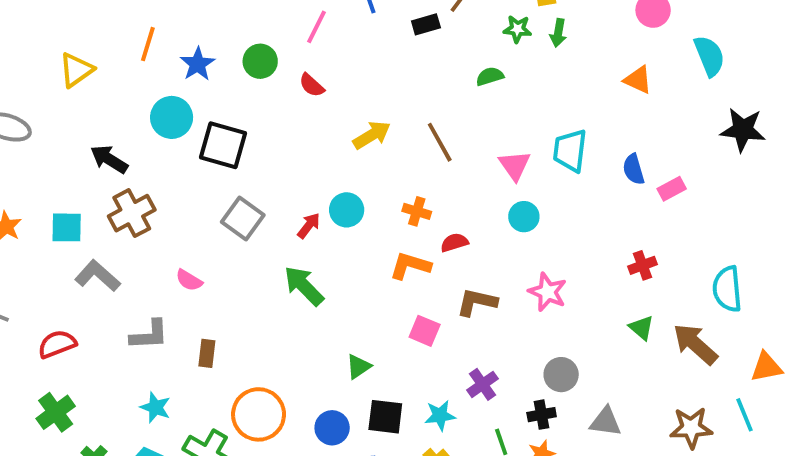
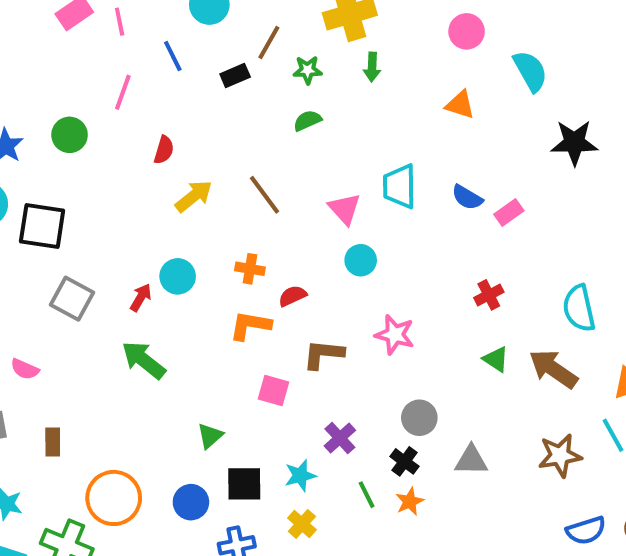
green star: (517, 29) -> (308, 70), moved
red semicircle: (312, 85) -> (164, 150), moved, turned -108
blue semicircle: (634, 169) -> (467, 197), turned -36
black cross: (542, 415) -> (404, 461), turned -36

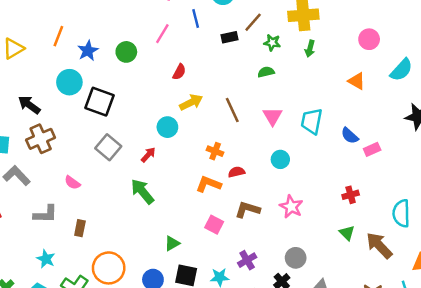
cyan semicircle: (530, 71) -> (401, 70), turned 60
pink triangle: (345, 209) -> (272, 116), moved
cyan circle: (178, 276) -> (167, 127), moved

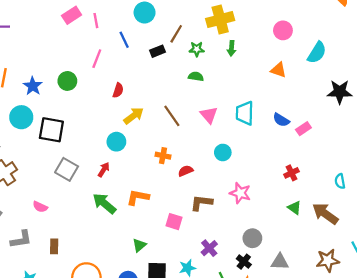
green semicircle: (266, 72) -> (196, 76), turned 32
orange L-shape: (208, 184) -> (138, 197), moved
cyan semicircle: (401, 213) -> (340, 181), size x0.6

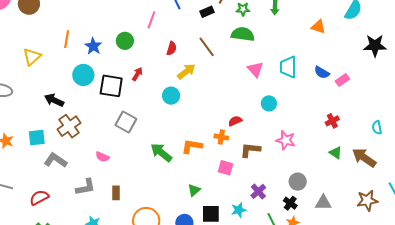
green semicircle: (196, 76) -> (243, 34), size x1.6
brown line: (172, 116) -> (207, 47), moved
orange cross: (163, 156) -> (221, 137), moved
red arrow: (104, 170) -> (137, 74), moved

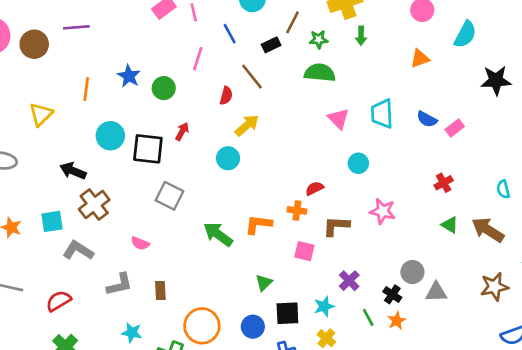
orange triangle: (318, 27) -> (420, 58), turned -35
blue star: (93, 46) -> (129, 76), moved
brown line: (207, 47) -> (252, 77), moved
gray circle: (298, 182) -> (412, 272), moved

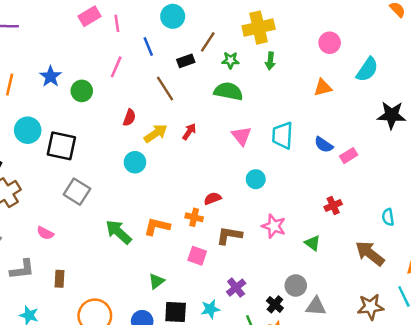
red semicircle: (226, 96) -> (129, 118), moved
red arrow: (182, 131) -> (189, 132), moved
green triangle: (450, 225) -> (313, 243), moved

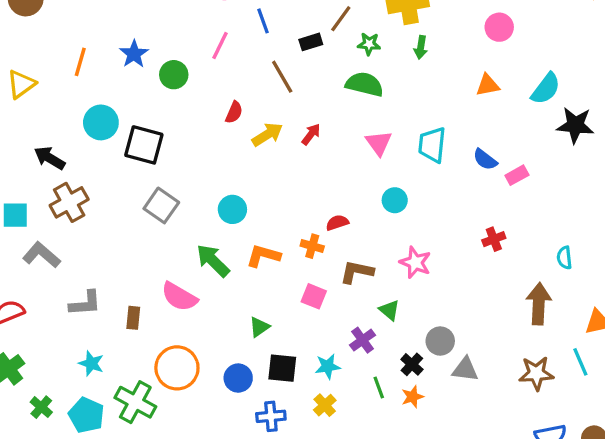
cyan semicircle: (367, 70) -> (546, 89), moved
cyan circle: (135, 162) -> (232, 209), moved
pink semicircle: (45, 233) -> (179, 297), moved, size x1.6
green triangle: (313, 243) -> (389, 310), moved
brown arrow: (370, 253) -> (539, 304), turned 52

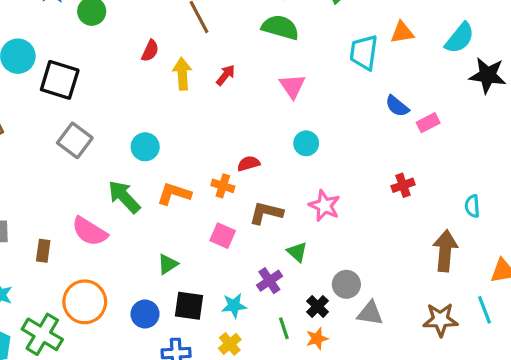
yellow arrow: (267, 134) -> (182, 74), turned -64
cyan trapezoid: (432, 145) -> (364, 52), moved

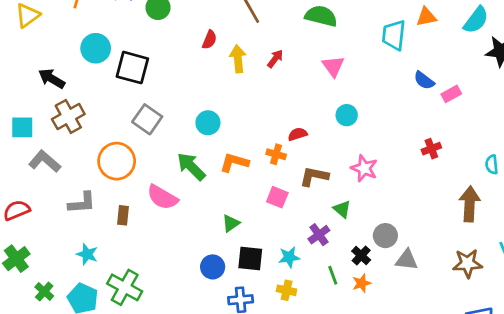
orange circle: (85, 302) -> (117, 161), moved
yellow cross: (230, 344) -> (287, 290), turned -36

